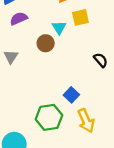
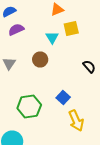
brown circle: (46, 43) -> (40, 60), moved
green hexagon: (49, 117) -> (29, 106), moved

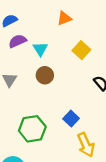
yellow square: (71, 28) -> (81, 50), moved, turned -35
cyan triangle: (52, 38) -> (40, 49), moved

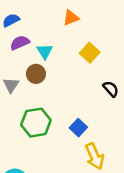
brown circle: (45, 75) -> (36, 74), moved
green hexagon: (32, 129) -> (36, 123), moved

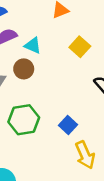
cyan triangle: (45, 51) -> (33, 45), turned -35

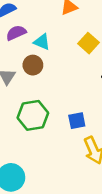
blue square: (68, 125) -> (77, 121), turned 36

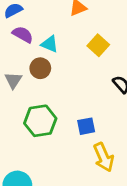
purple semicircle: (16, 33) -> (23, 35), turned 54

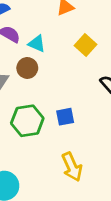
blue square: (86, 126) -> (65, 117), moved
yellow arrow: (104, 157) -> (72, 167), moved

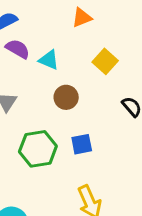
brown circle: (27, 68) -> (66, 97), moved

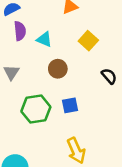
purple semicircle: (18, 49) -> (20, 31), turned 54

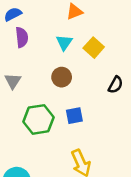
cyan triangle: (44, 39) -> (64, 42), moved, turned 42
black semicircle: (109, 76) -> (116, 85), turned 70

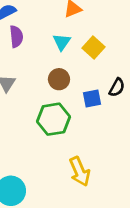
blue square: (74, 116) -> (92, 98), moved
green hexagon: (38, 119) -> (53, 119), moved

